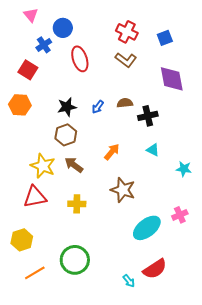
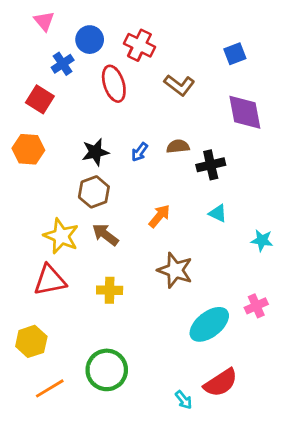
red cross: (127, 32) -> (139, 45), moved

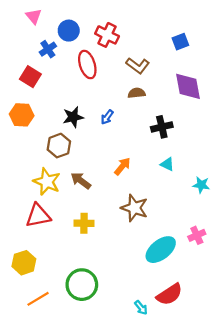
brown semicircle: (178, 146) -> (137, 93), moved
brown hexagon: (94, 192) -> (59, 146), moved

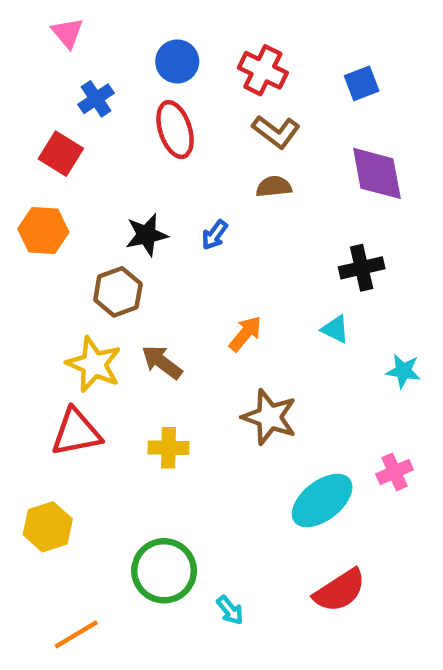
blue circle: (69, 31) -> (177, 61), moved
red cross: (107, 35) -> (263, 70), moved
black cross: (162, 127) -> (362, 268), moved
orange line: (38, 299) -> (76, 634), moved
cyan arrow: (141, 308) -> (230, 610), moved

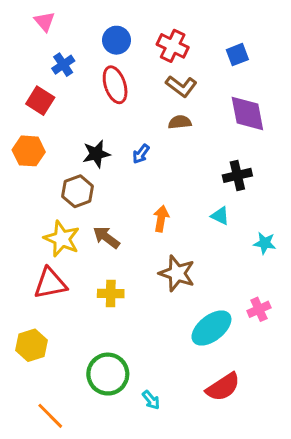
orange arrow: (245, 334) -> (161, 219), turned -30
orange line: (76, 634) -> (50, 416), turned 76

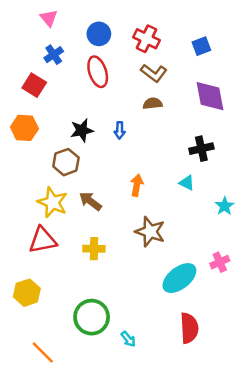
pink triangle: (45, 21) -> (49, 18), moved
blue arrow: (141, 154) -> (120, 130), turned -35
cyan star: (265, 243) -> (225, 206), turned 30
red semicircle: (223, 387) -> (189, 328), turned -60

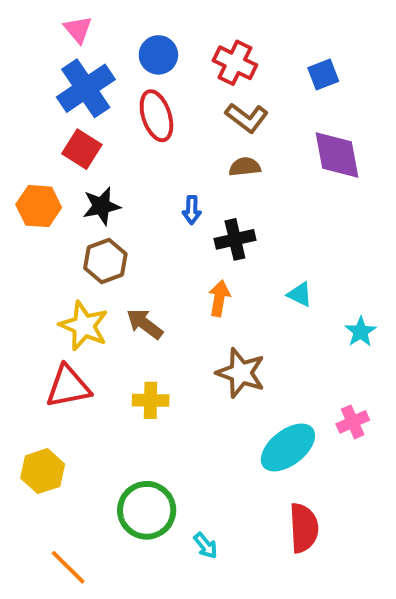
blue cross: (54, 55) -> (86, 88), size x1.8
red square: (34, 85) -> (82, 149), moved
black star: (82, 130) -> (101, 206), moved
black cross: (201, 149) -> (235, 239), moved

